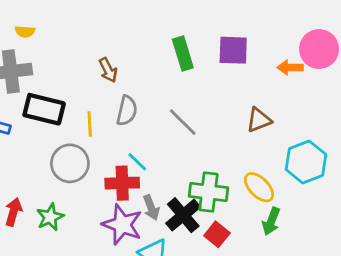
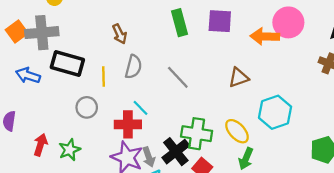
orange arrow: (290, 67) -> (265, 36), size x1.4
gray circle: (70, 163) -> (87, 107), size x0.7
gray arrow: (151, 207) -> (149, 157), moved

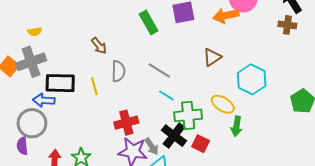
blue arrow: (28, 75) -> (44, 100), moved
gray circle: (87, 107) -> (32, 123), moved, size x1.5
cyan line: (140, 108) -> (166, 95), moved

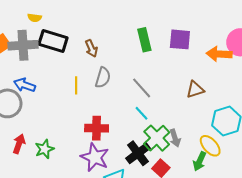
black rectangle: (60, 83) -> (53, 41), moved
yellow ellipse: (223, 104) -> (210, 146), moved
green cross: (188, 115) -> (157, 138), turned 36
gray arrow: (152, 146) -> (175, 138), moved

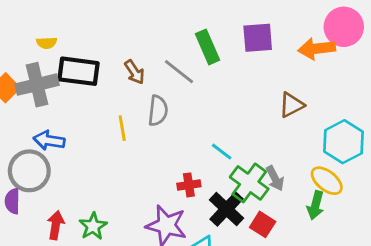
gray line: (142, 88) -> (179, 72), moved
red cross: (97, 128) -> (189, 185), moved, size x0.7

